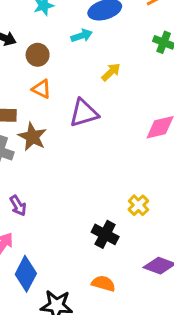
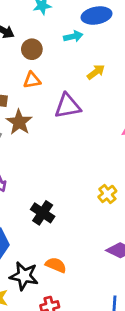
orange triangle: (41, 89) -> (32, 80), turned -42
black cross: (105, 234) -> (43, 213), moved
orange semicircle: (103, 284) -> (56, 265), moved

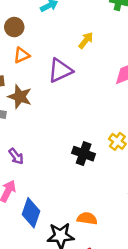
yellow arrow: (96, 72) -> (86, 40), moved
black cross: (43, 213) -> (84, 154), moved

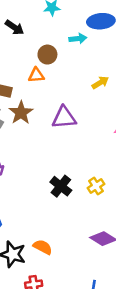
brown circle: (14, 27) -> (47, 55), moved
purple triangle: (60, 70) -> (64, 118), moved

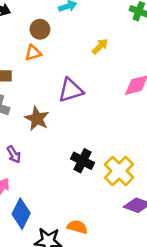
brown star: (21, 113) -> (37, 119), moved
yellow cross: (96, 186) -> (119, 171), moved, size x1.6

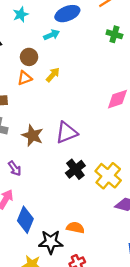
yellow arrow: (100, 46) -> (53, 75), moved
purple triangle: (71, 90) -> (66, 133), moved
black cross: (82, 161) -> (75, 169), turned 30

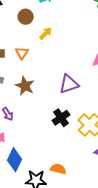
orange triangle: (25, 78) -> (22, 53), moved, turned -40
purple triangle: (66, 133) -> (69, 84), moved

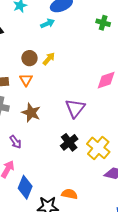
brown circle: (26, 17) -> (29, 58), moved
purple triangle: (69, 84) -> (75, 108), turned -30

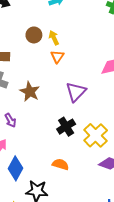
yellow arrow: (49, 59) -> (54, 38), turned -72
orange triangle: (26, 80) -> (57, 57), moved
orange semicircle: (69, 194) -> (60, 164), moved

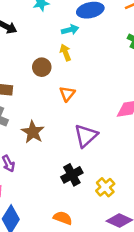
yellow arrow: (54, 38) -> (65, 53), moved
yellow cross: (96, 135) -> (105, 187), size x0.7

